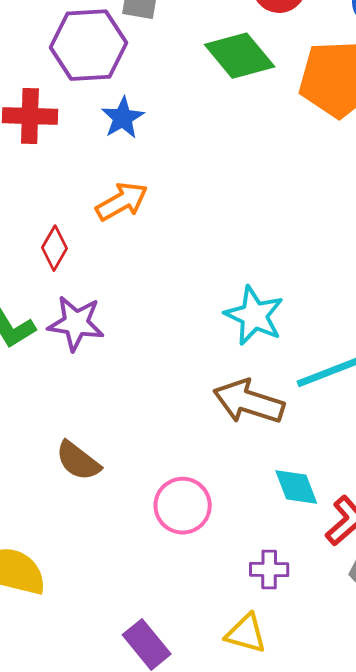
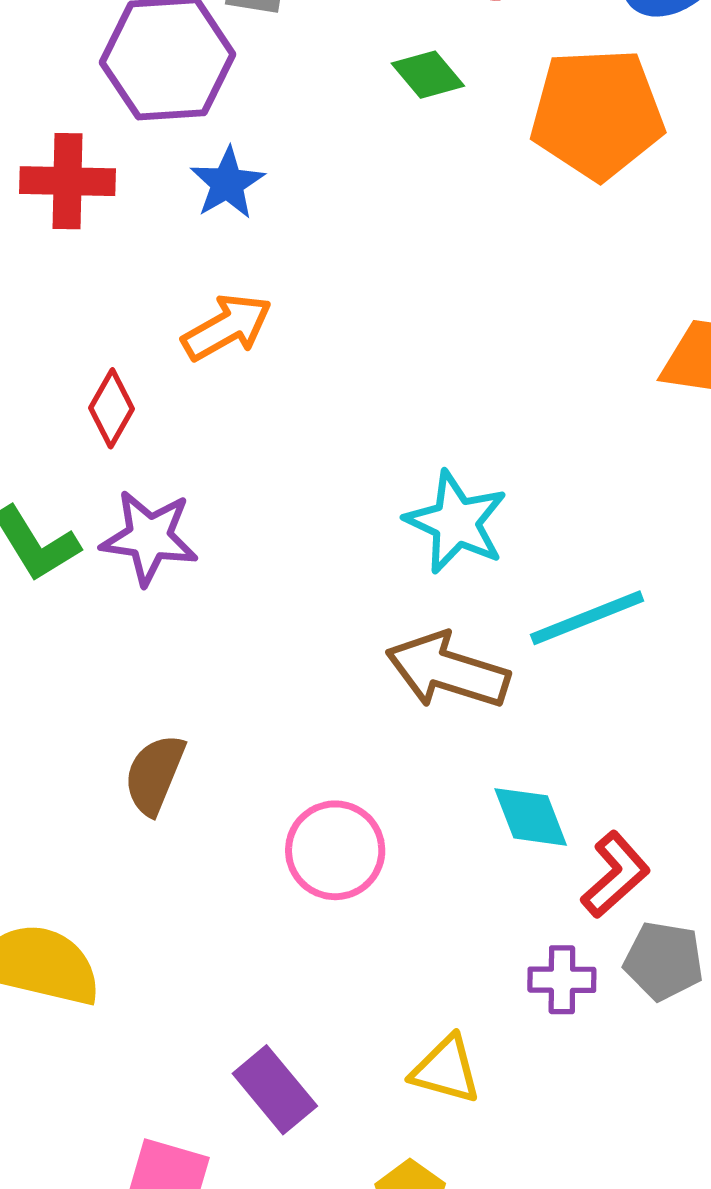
green diamond: (240, 56) -> (428, 75), size x0.6
brown semicircle: (78, 461) -> (155, 774), turned 75
purple cross: (269, 569) -> (562, 980), moved

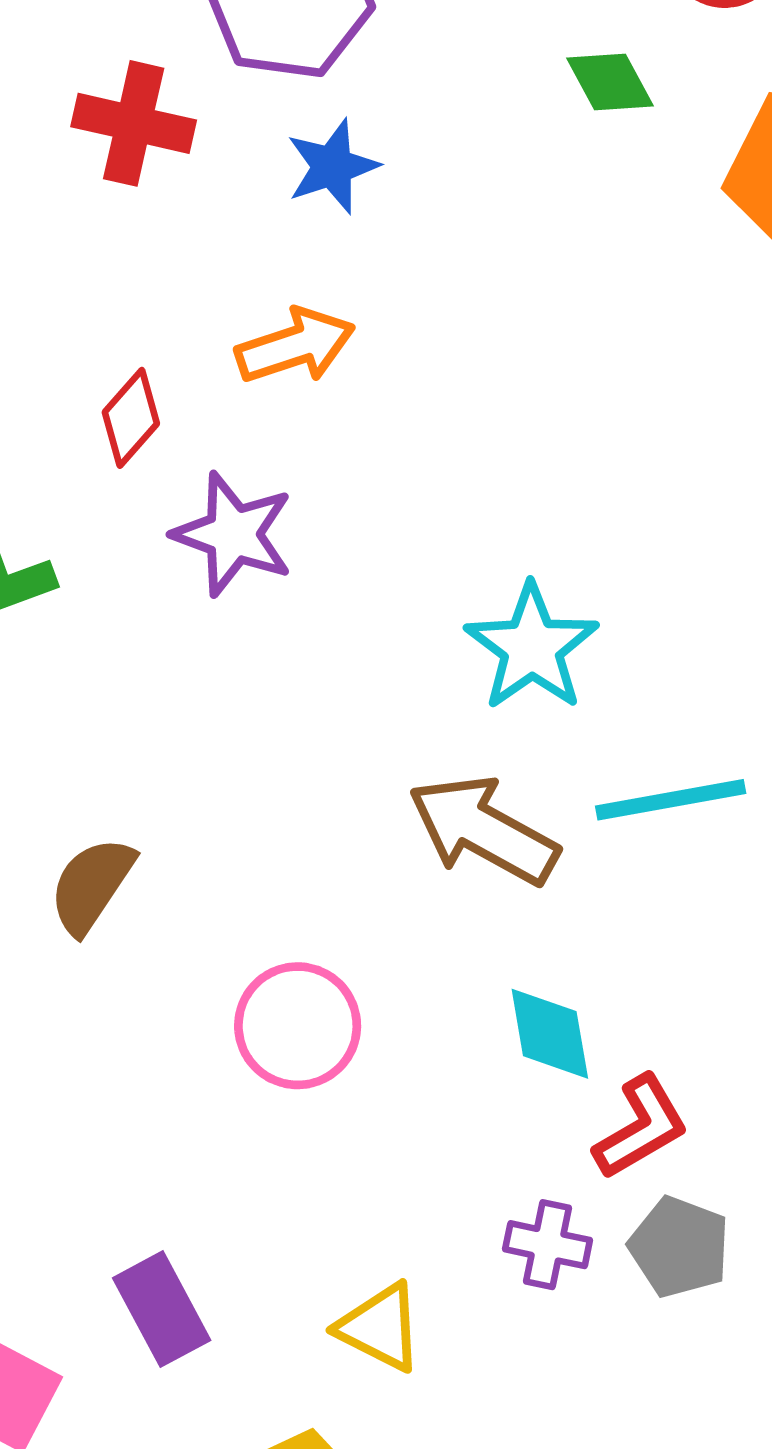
purple star: (149, 537) -> (233, 534), moved

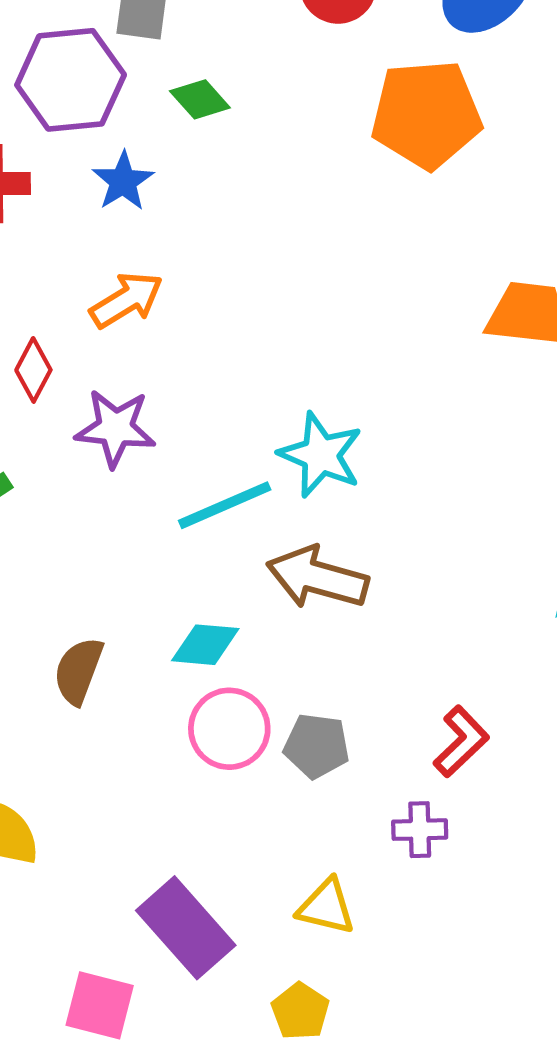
green diamond: (610, 82) -> (200, 99), moved
cyan line: (671, 800) -> (225, 505), moved
cyan diamond: (550, 1034) -> (205, 645), moved, turned -62
gray pentagon: (679, 1247) -> (317, 746), moved
purple rectangle: (162, 1309) -> (186, 928), size x1.4

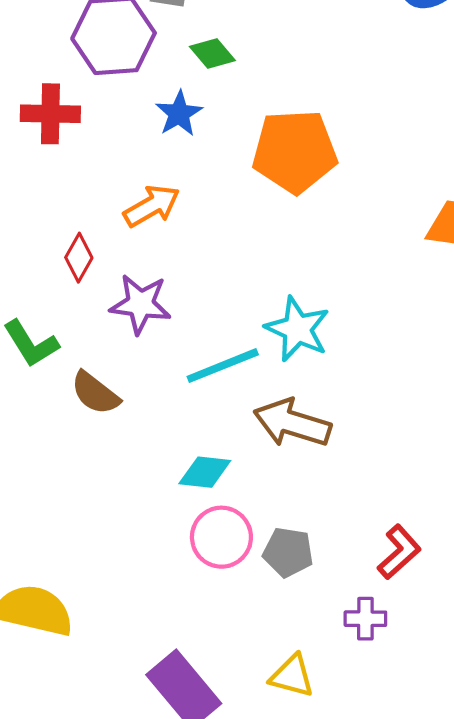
orange pentagon: (426, 114) -> (295, 151), moved
blue star: (123, 181) -> (179, 114), moved
brown semicircle: (78, 671) -> (95, 393), moved, turned -74

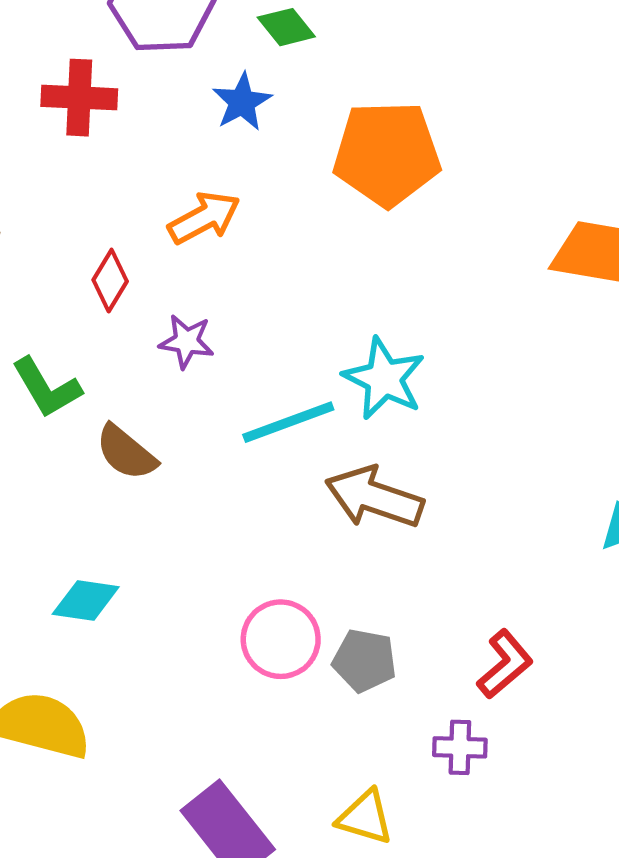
purple star: (140, 304) -> (186, 341), size x0.7
cyan diamond: (205, 472) -> (86, 600), moved

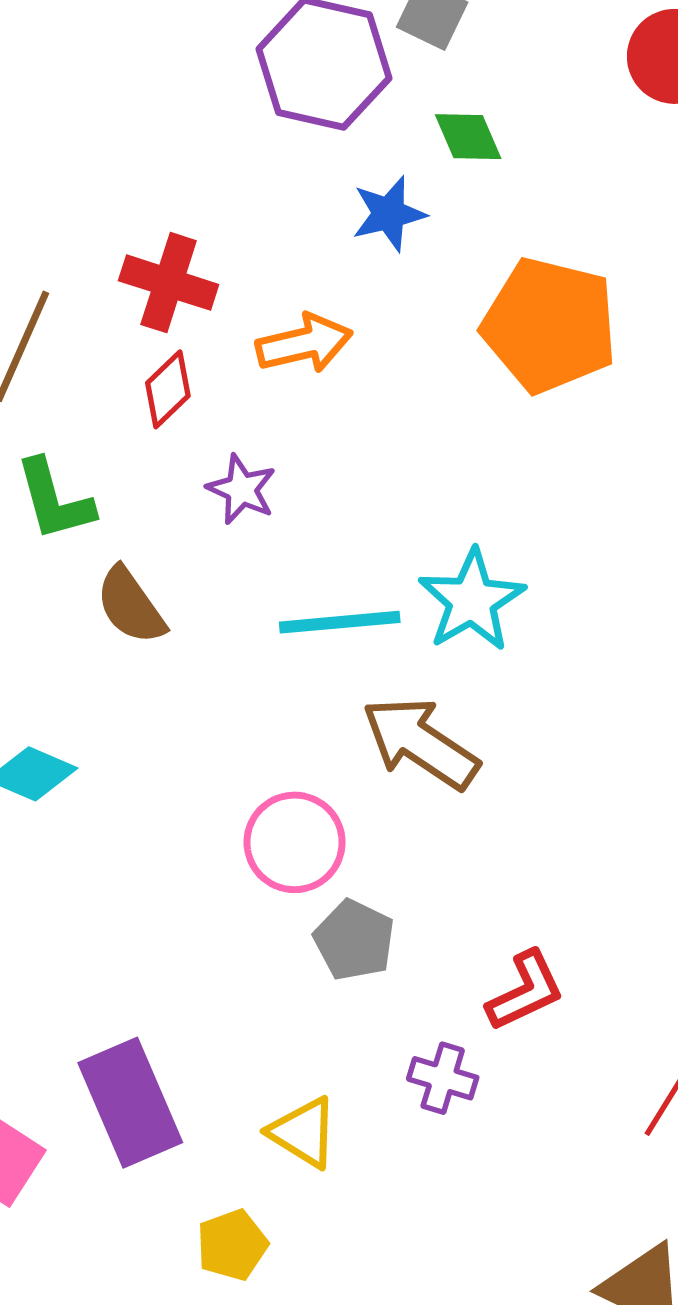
red cross: (79, 98) -> (169, 283), moved
pink circle: (281, 639) -> (295, 842), moved

